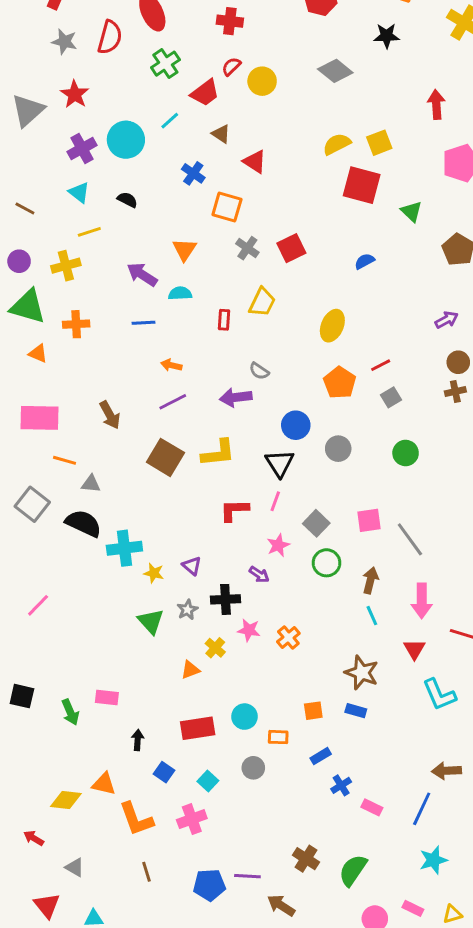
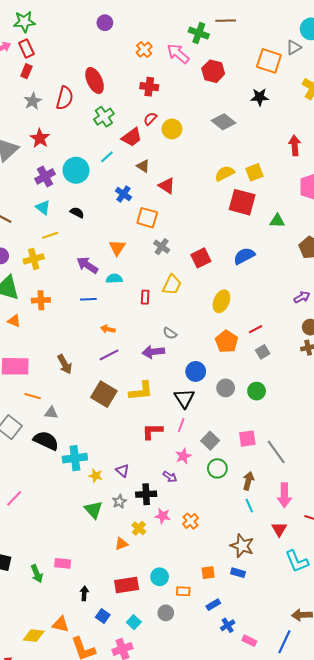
gray star: (64, 42) -> (33, 101), turned 30
green triangle: (411, 211) -> (277, 221), turned -42
red square: (291, 248) -> (201, 258), moved
blue semicircle: (365, 261) -> (244, 256), size x1.5
green circle: (406, 453) -> (257, 391), moved

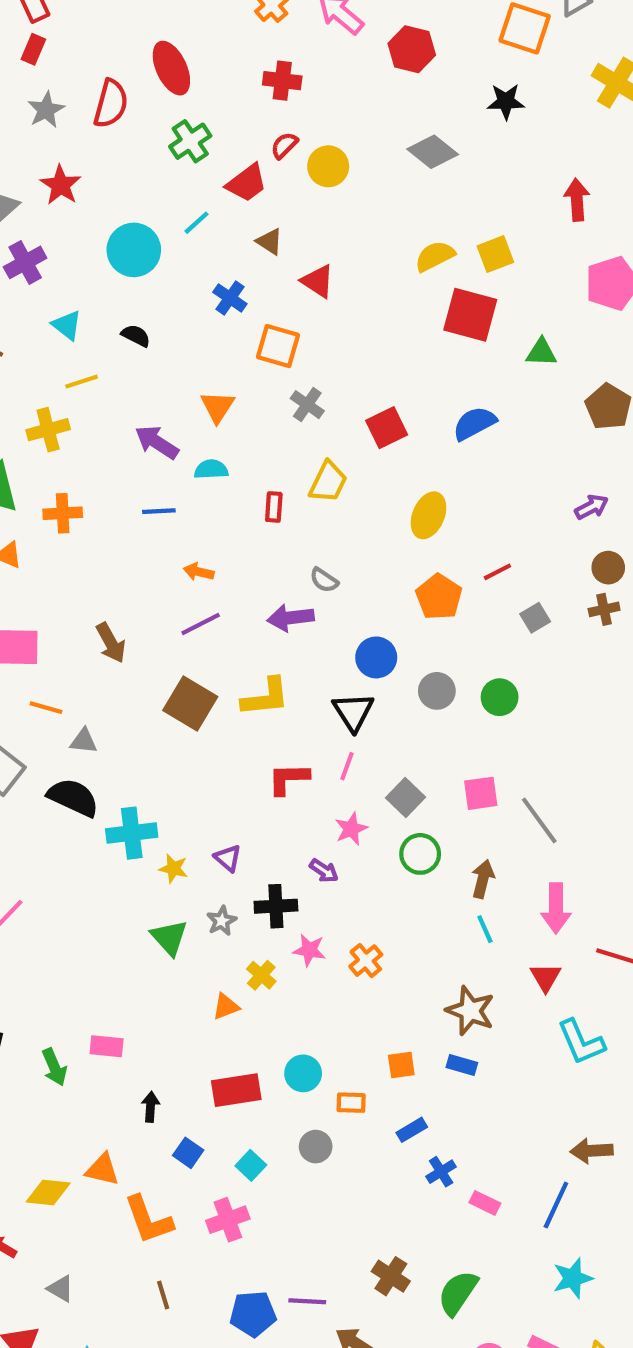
purple cross: (45, 176) -> (25, 262), moved
gray square: (263, 352) -> (535, 618), moved

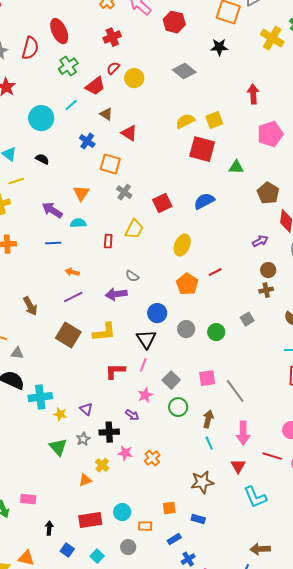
red cross: (282, 81) -> (112, 37), turned -30
gray square: (535, 618) -> (247, 319), moved
brown star: (470, 1011) -> (202, 482), turned -30
blue rectangle: (462, 1065) -> (198, 519), moved

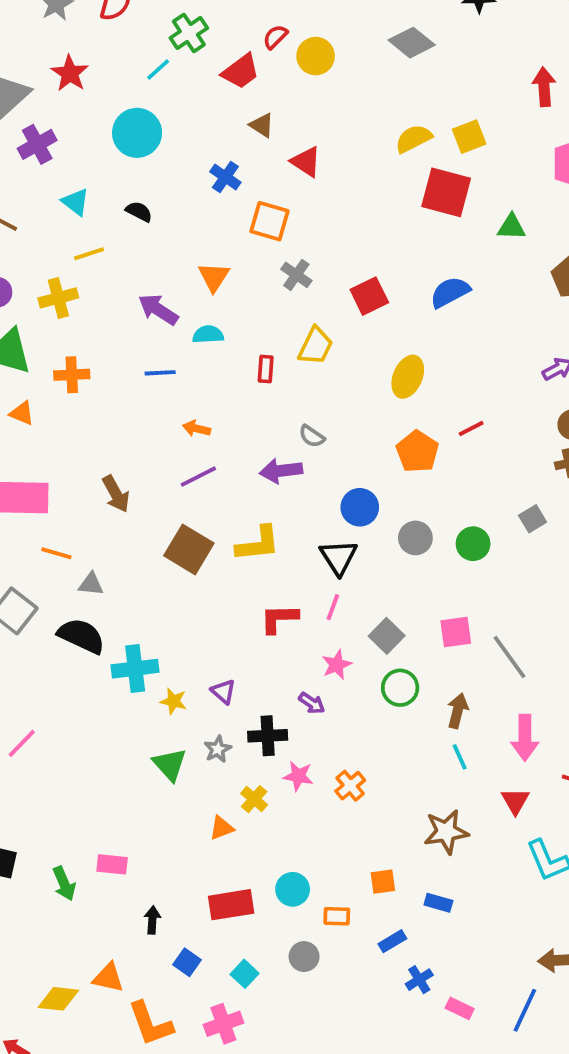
cyan line: (71, 105) -> (158, 69), moved

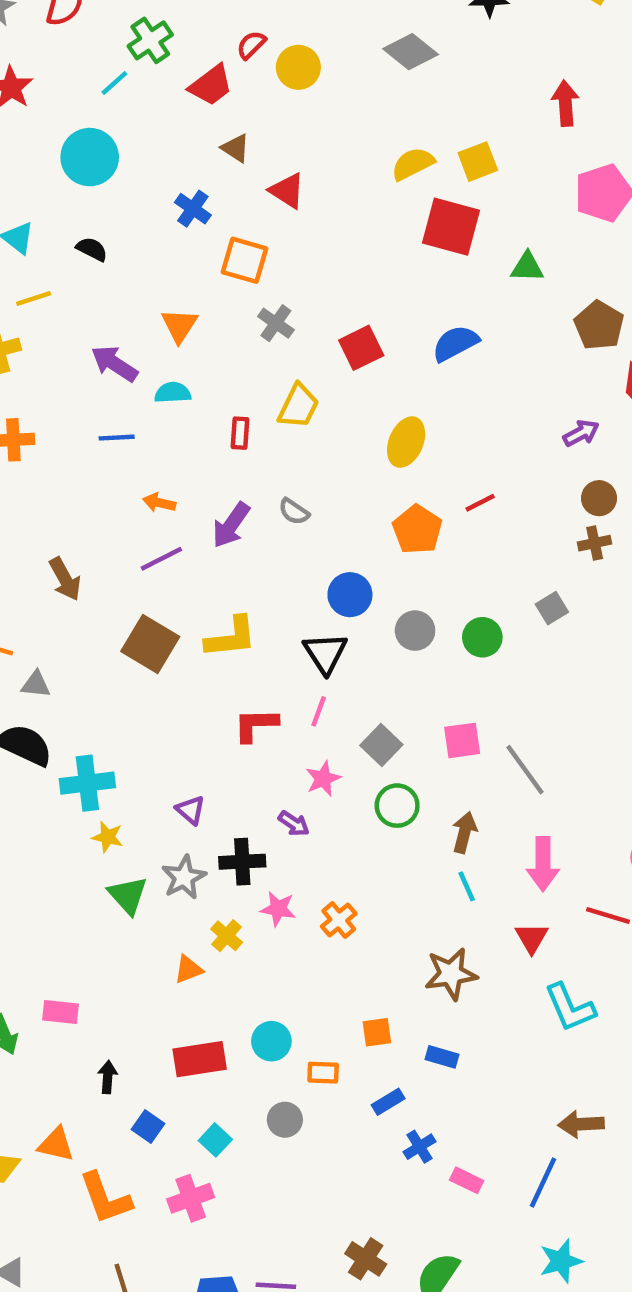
purple arrow: (281, 471) -> (231, 525), moved, turned -48
yellow star: (174, 701) -> (108, 837), moved
gray star: (218, 749) -> (184, 877), size x1.4

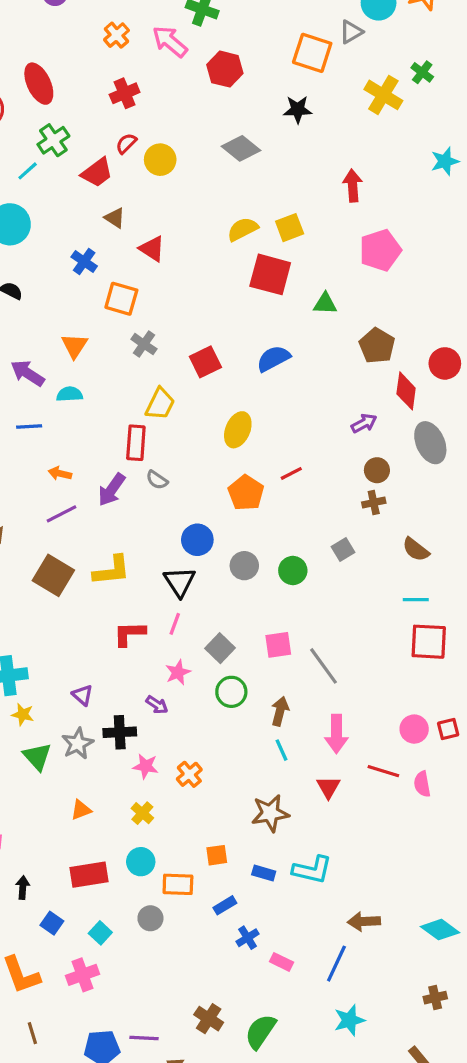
red rectangle: (240, 433) -> (136, 443), moved, size x1.5
yellow cross: (227, 936) -> (142, 813), moved
cyan L-shape: (570, 1008) -> (312, 870), moved, turned -54
orange rectangle: (323, 1073) -> (178, 884), size x1.4

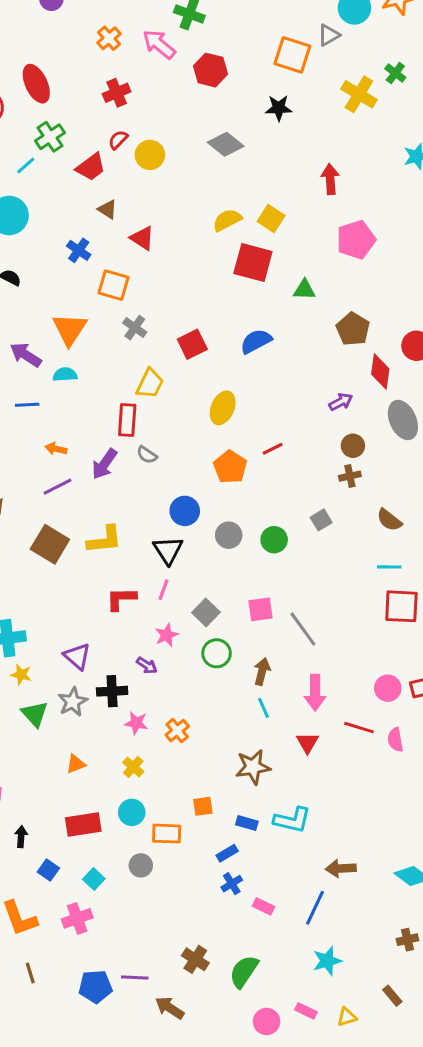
yellow square: (290, 228) -> (271, 219), turned -36
orange triangle: (74, 346) -> (70, 329), size x1.4
purple triangle: (83, 695) -> (77, 656), size x1.4
blue rectangle: (225, 905) -> (227, 853), moved

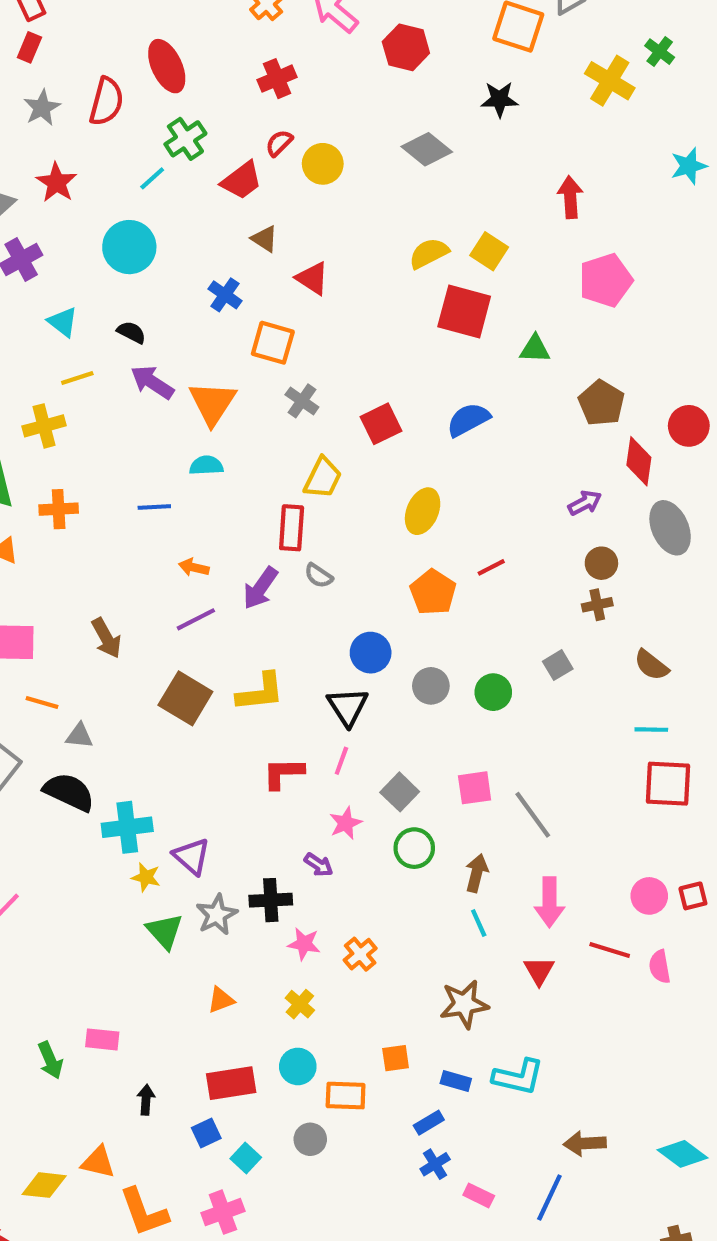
purple arrow: (26, 355) -> (152, 382), moved
purple triangle: (77, 656) -> (192, 856), moved
blue square: (48, 870) -> (206, 1133), moved, turned 30

